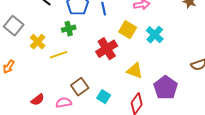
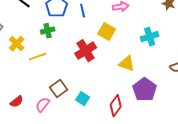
cyan cross: (155, 35) -> (150, 37), moved, turned 30
yellow triangle: (135, 71) -> (127, 64), moved
pink semicircle: (64, 103) -> (43, 105), turned -42

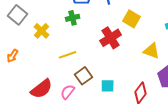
yellow line: (38, 57) -> (68, 55), moved
cyan square: (83, 99) -> (108, 86), turned -32
red semicircle: (17, 102) -> (42, 89), size x1.6

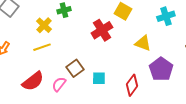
yellow cross: (42, 31) -> (44, 25), moved
yellow line: (68, 55) -> (42, 47), moved

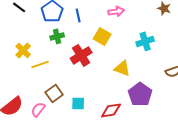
green cross: (64, 10) -> (57, 36), moved
yellow line: (42, 47) -> (40, 64), moved
red diamond: (132, 85) -> (111, 110), turned 45

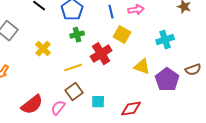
blue line: (78, 15) -> (111, 12), moved
yellow line: (40, 64) -> (73, 68), moved
purple pentagon: (140, 94) -> (167, 80), moved

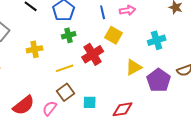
yellow cross: (43, 49) -> (35, 49), turned 35
yellow triangle: (142, 67) -> (134, 67), turned -48

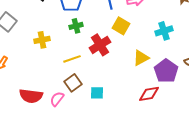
red semicircle: (24, 105) -> (31, 96), turned 45
red diamond: (123, 109) -> (149, 94), moved

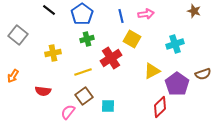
red diamond: (149, 94) -> (160, 107), turned -35
red semicircle: (31, 96) -> (43, 91), moved, size x0.7

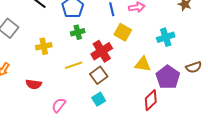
yellow triangle: (152, 71) -> (143, 64), turned 36
brown square: (84, 96) -> (99, 75), moved
cyan square: (108, 106) -> (99, 99), turned -32

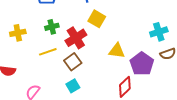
green cross: (78, 32) -> (52, 27), moved
cyan cross: (166, 37) -> (159, 32), moved

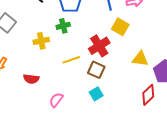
green cross: (52, 27) -> (63, 26), moved
brown square: (73, 62) -> (96, 70), turned -30

